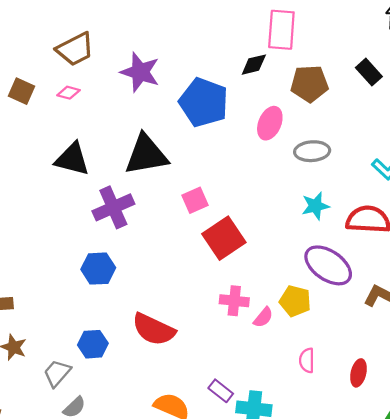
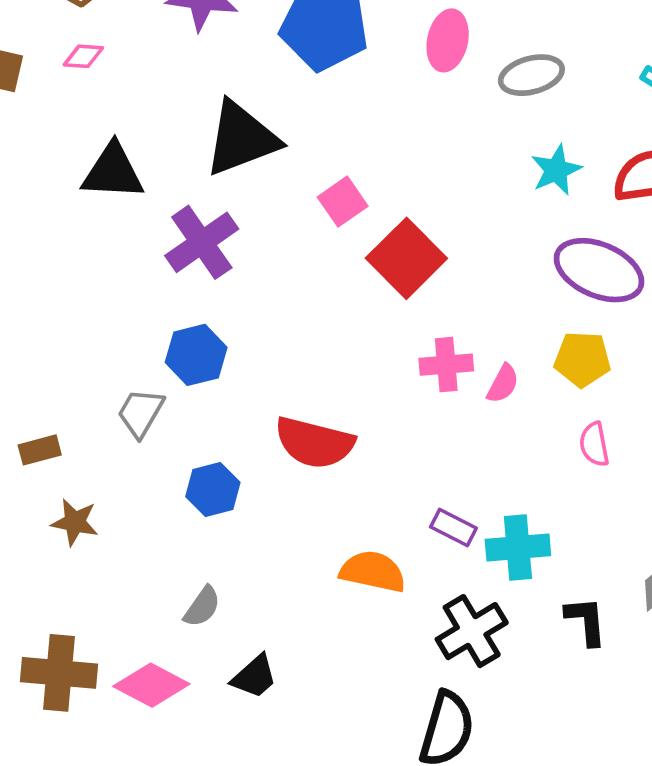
yellow pentagon: (295, 301) -> (582, 359), moved
gray trapezoid: (57, 373) -> (141, 413), moved

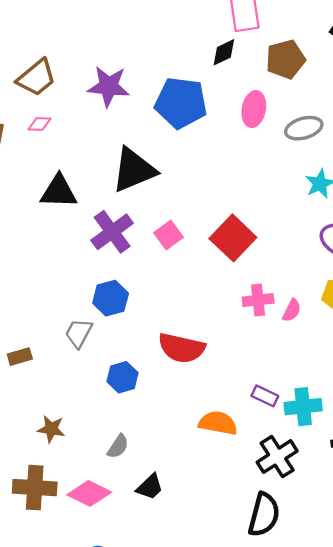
pink square: (343, 202) -> (169, 235), moved
brown star: (75, 522) -> (51, 429), moved

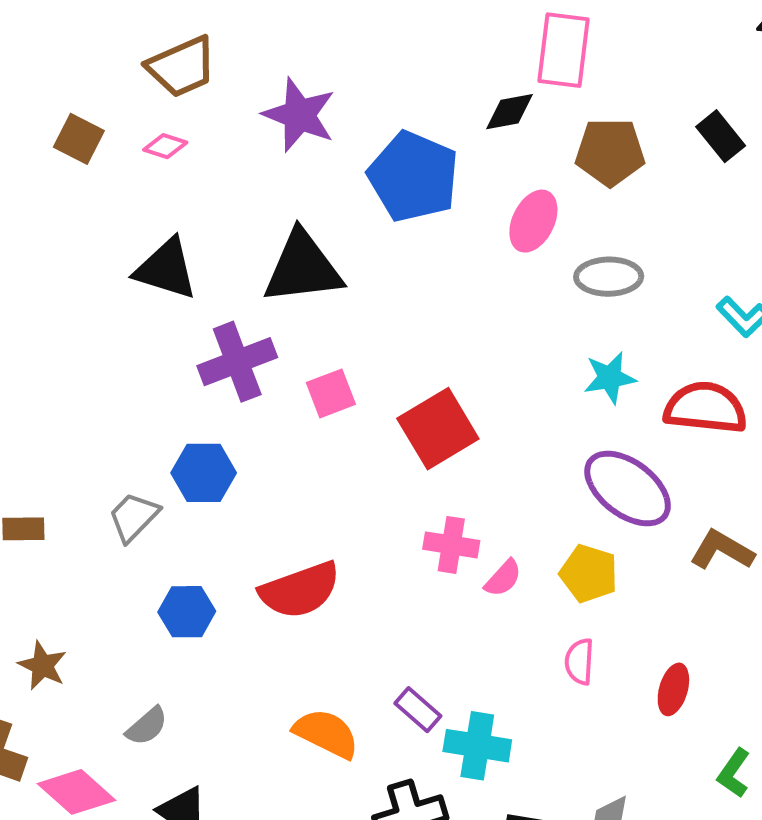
red semicircle: (182, 348) -> (300, 590), turned -48

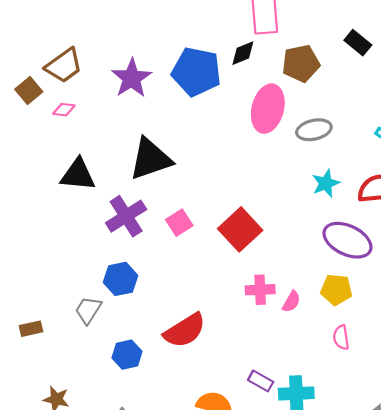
purple star: (299, 115) -> (132, 78), turned 30
brown square: (79, 139) -> (29, 91), moved, turned 35
blue pentagon: (413, 177) -> (196, 72), moved
pink ellipse: (533, 221) -> (268, 109), size x1.4

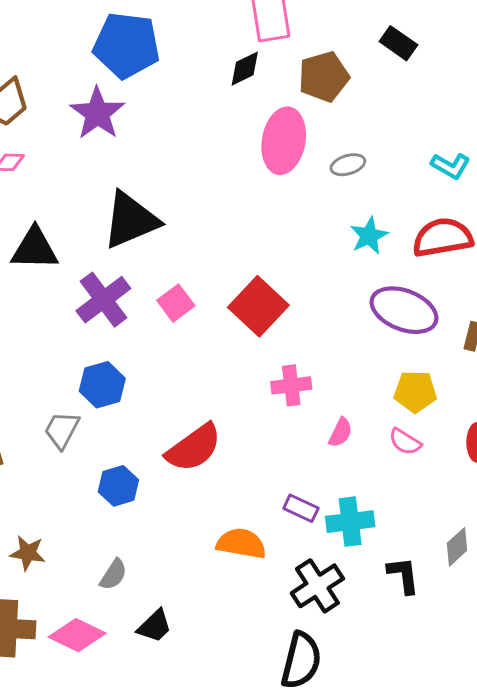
blue pentagon: (196, 72) -> (126, 45), moved
gray ellipse: (314, 130) -> (348, 165), size x0.7
yellow pentagon: (336, 290) -> (415, 392), moved
pink semicircle: (291, 302) -> (340, 432), moved
pink semicircle: (341, 337) -> (405, 442), turned -45

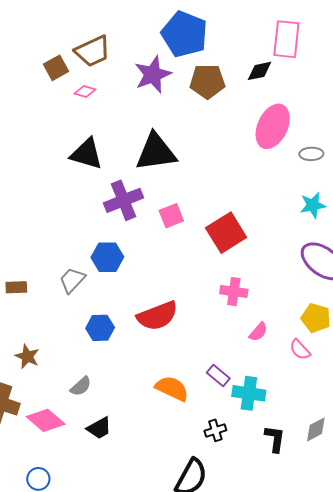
brown pentagon: (324, 77) -> (207, 81), moved
black cross: (317, 586) -> (215, 430), size x0.6

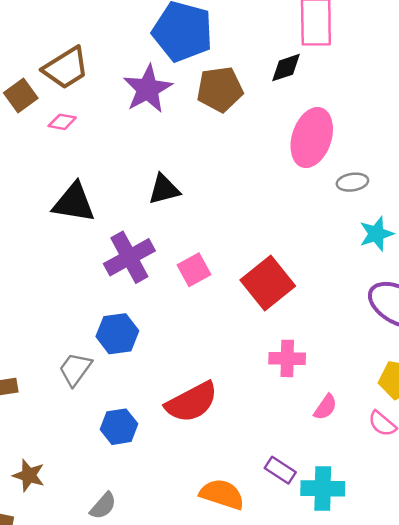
black triangle: (156, 152) -> (164, 189), size x0.6
gray ellipse: (311, 154) -> (352, 182), moved

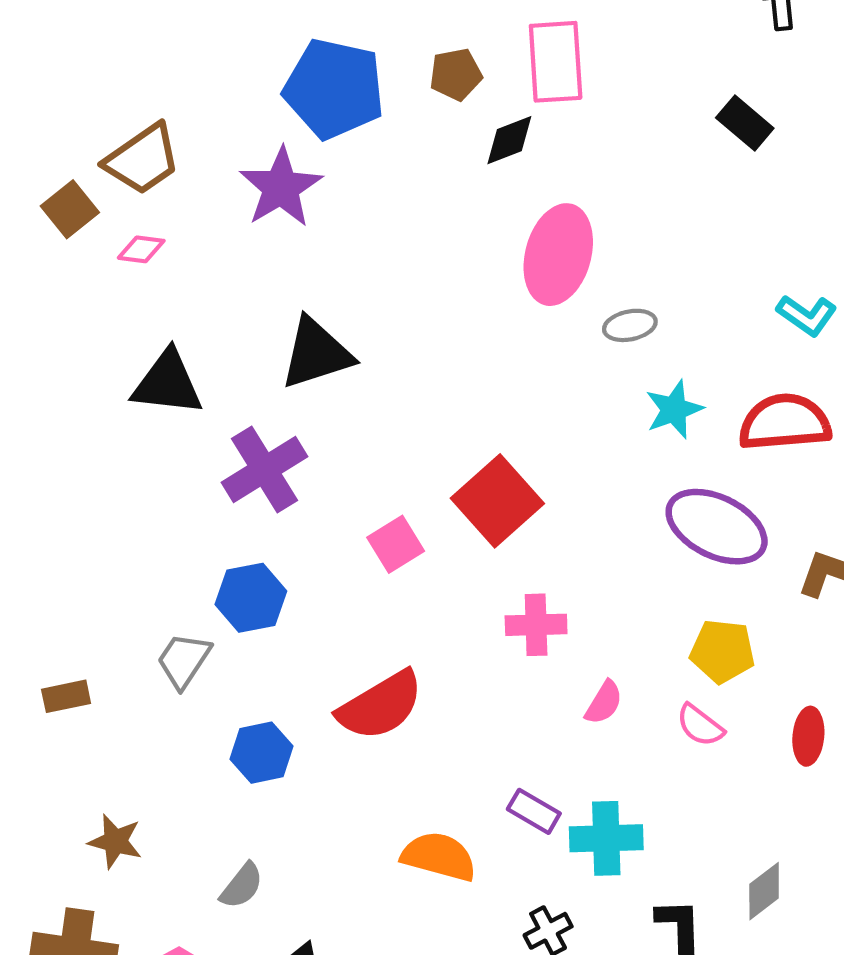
brown pentagon: (220, 89) -> (456, 74), moved, size x0.7
black triangle: (164, 189) -> (316, 353), size x1.4
pink square: (194, 270) -> (396, 544), moved

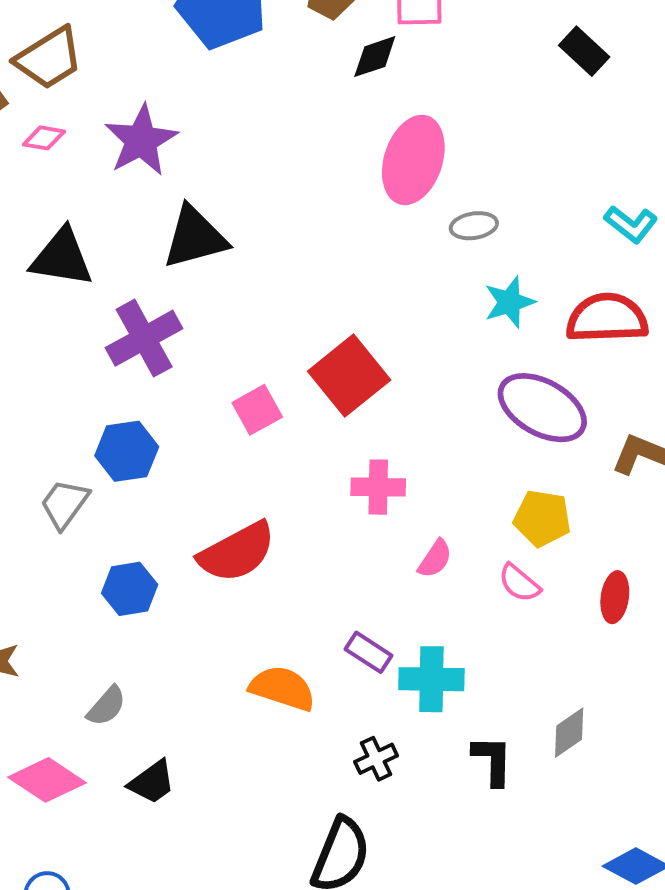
purple star: (281, 187) -> (141, 140), moved

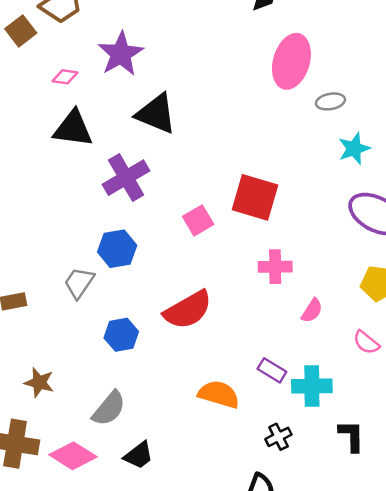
pink diamond: (44, 138) -> (65, 77), moved
black triangle: (195, 237) -> (156, 114), turned 39
red square: (349, 376) -> (255, 197), turned -33
pink semicircle: (519, 583) -> (366, 342), moved
gray semicircle: (107, 706) -> (109, 409), size x1.4

